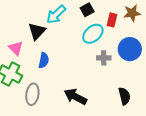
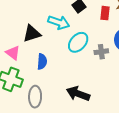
cyan arrow: (56, 14) -> (59, 22), moved, turned -110
black triangle: (37, 31) -> (32, 34), turned 36
cyan ellipse: (93, 34) -> (78, 42), moved

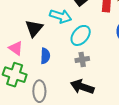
black triangle: (32, 34) -> (34, 28), turned -30
gray cross: (101, 52) -> (82, 59), moved

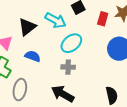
blue semicircle: (45, 56) -> (33, 56), turned -84

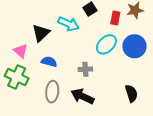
cyan ellipse: (71, 43) -> (106, 44), moved
gray ellipse: (20, 90) -> (52, 92), moved

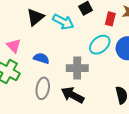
black triangle: (41, 33) -> (35, 17), moved
gray cross: (85, 69) -> (77, 68), size x1.5

